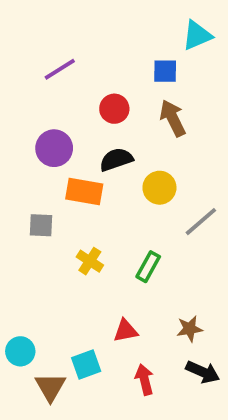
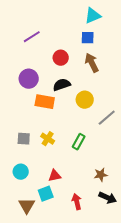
cyan triangle: (197, 35) -> (93, 16), moved
gray square: (41, 225) -> (24, 139), moved
red triangle: (126, 331) -> (55, 176), moved
cyan circle: (20, 351) -> (21, 172), moved

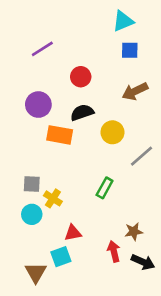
blue square: (88, 38) -> (130, 50), moved
brown arrow: (92, 63) -> (135, 91), moved, turned -90
yellow cross: (48, 139) -> (53, 198), moved
cyan circle: (21, 172) -> (32, 214), moved
red arrow: (77, 202) -> (114, 251), moved

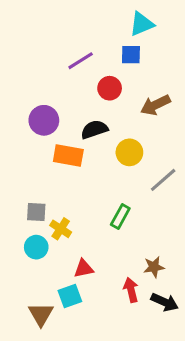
purple line: (42, 49) -> (81, 61), moved
blue square: (130, 50) -> (131, 55), moved
red circle: (81, 77) -> (110, 88), moved

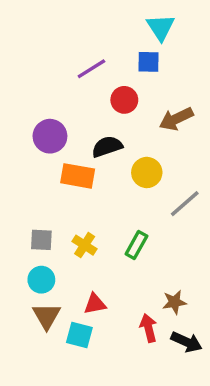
cyan triangle: (142, 24) -> (161, 27), turned -40
yellow cross: (61, 229) -> (85, 245), moved
cyan square: (70, 296) -> (79, 335), turned 35
brown triangle: (41, 314) -> (47, 316), moved

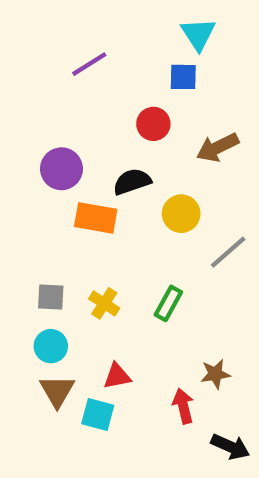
purple line: (91, 69) -> (89, 64), moved
black arrow: (187, 342) -> (230, 447), moved

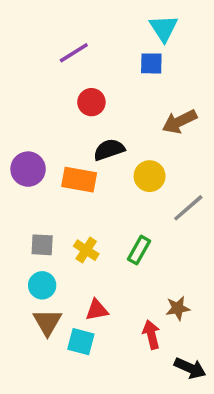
red circle: (153, 124) -> (91, 102), moved
purple circle: (61, 169) -> (28, 169), moved

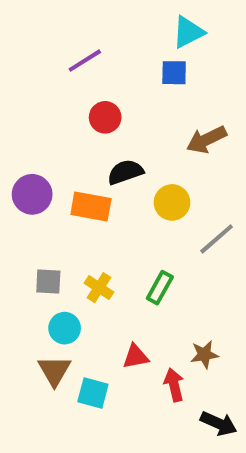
cyan triangle: (164, 28) -> (188, 32), turned 36
cyan circle: (42, 285) -> (65, 328), moved
red triangle: (97, 310) -> (136, 357), moved

